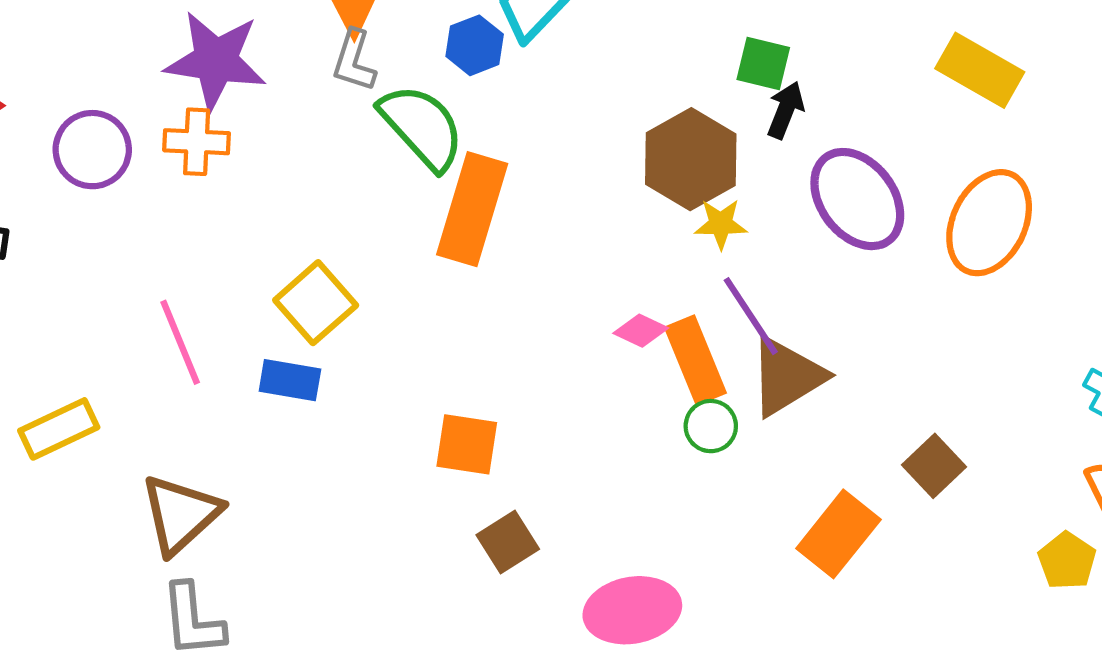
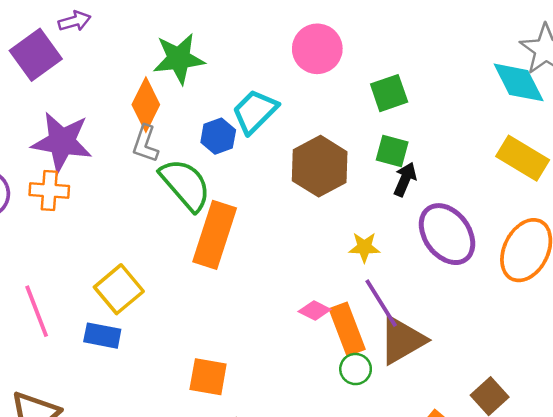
brown hexagon: (691, 159) -> (320, 166), moved

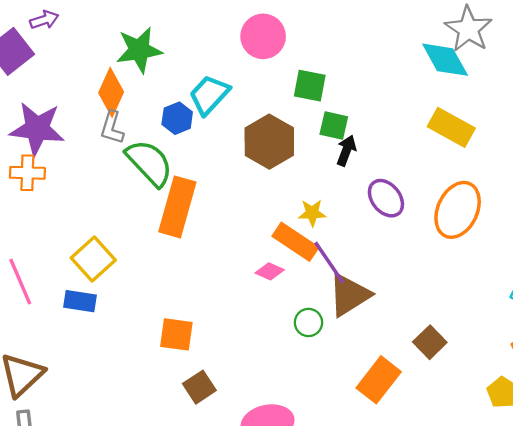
green square: (389, 93) -> (310, 86), moved, turned 32
purple ellipse: (447, 234) -> (386, 198), size x0.7
orange rectangle: (347, 329) -> (295, 242), moved, turned -33

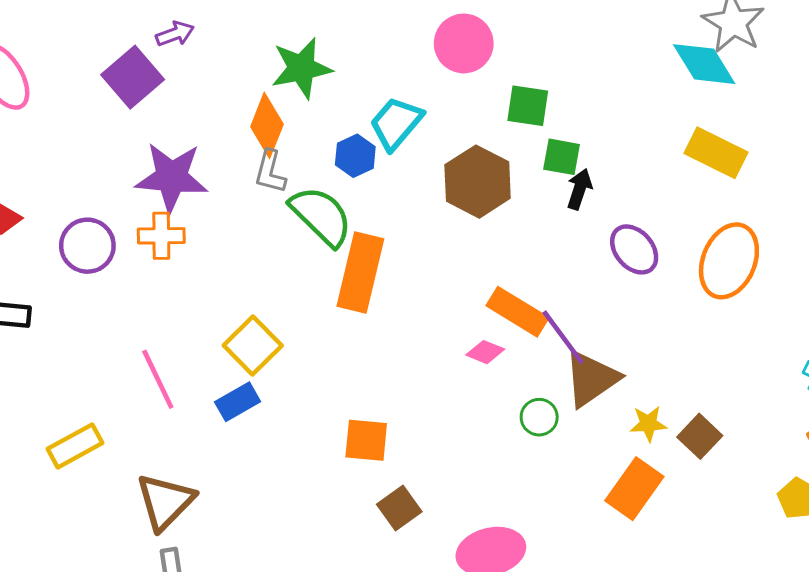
yellow star: (312, 213) -> (648, 424), moved
blue rectangle: (80, 301) -> (238, 402), turned -36

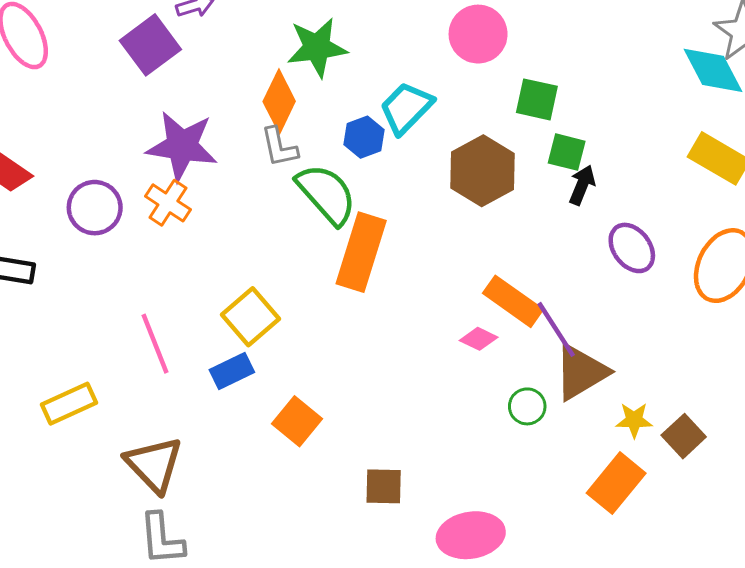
gray L-shape: (270, 172) -> (279, 147), turned -30
orange cross: (161, 236) -> (168, 203), turned 30
orange square: (366, 440) -> (297, 421), moved, turned 30
brown triangle: (165, 502) -> (154, 464), turned -32
brown square: (399, 508) -> (384, 486), turned 33

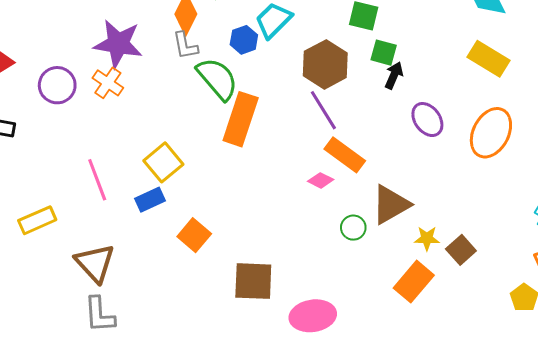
purple line: (556, 329) -> (323, 110), moved
brown square: (384, 486) -> (253, 281), size x1.5

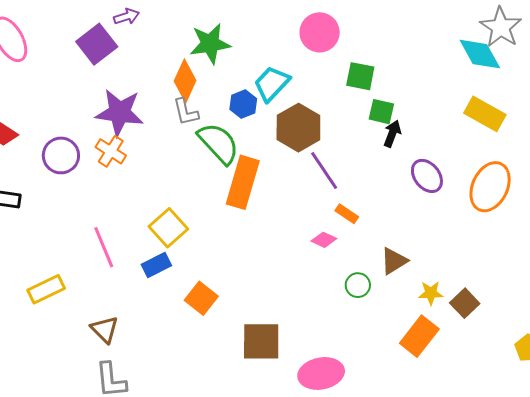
brown hexagon: (325, 64) -> (298, 128), moved
orange rectangle: (345, 155) -> (347, 214), size x0.6
brown triangle: (391, 204) -> (394, 261), size x0.7
brown triangle: (95, 263) -> (105, 329), size x0.7

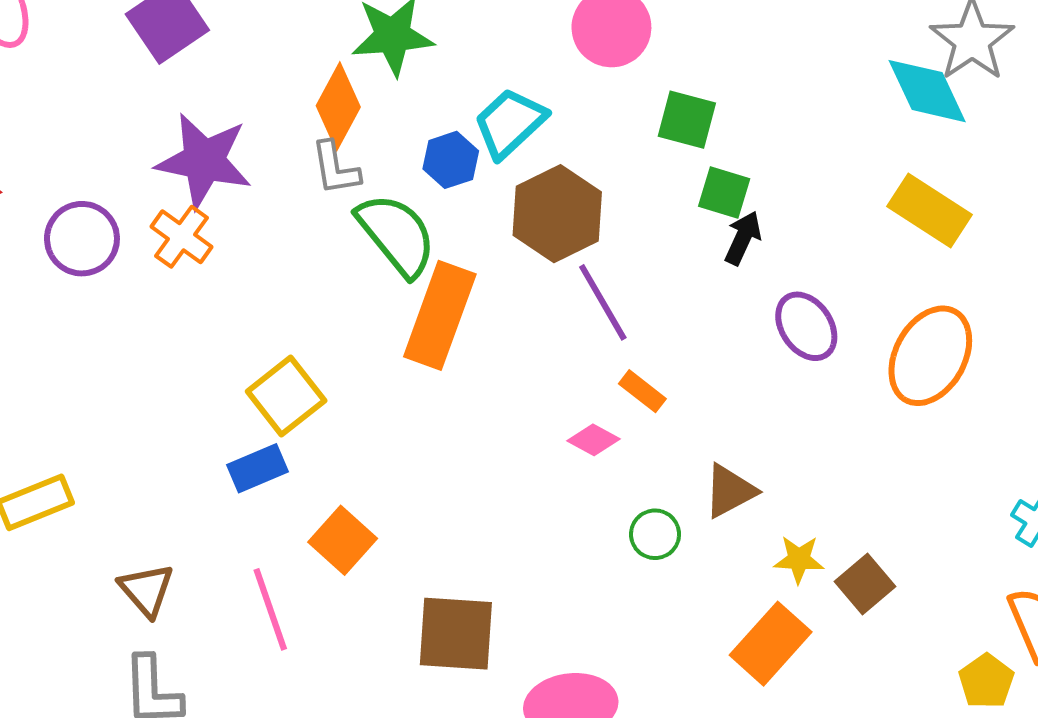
pink line: (104, 247) -> (270, 609), moved

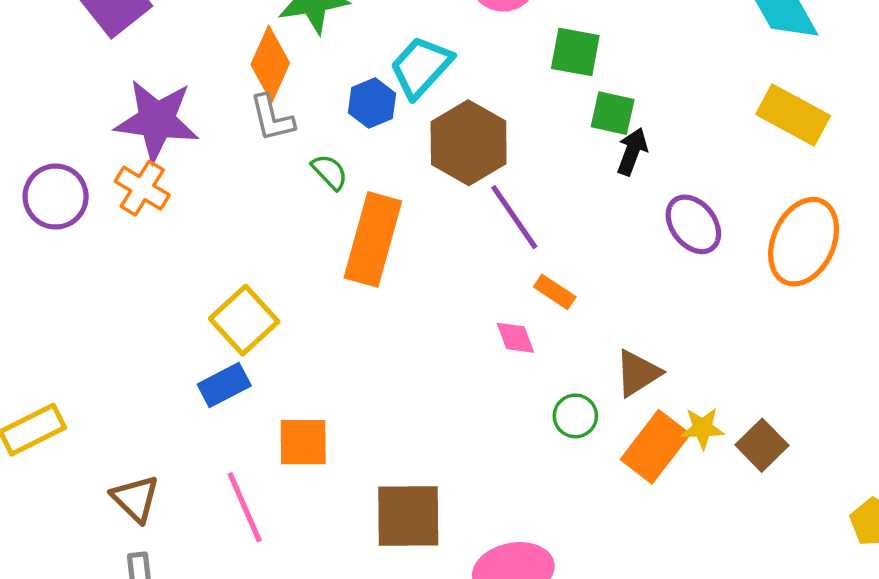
green semicircle: (396, 235) -> (330, 172), size x0.5
pink diamond: (593, 440) -> (515, 338), turned 45
orange square: (343, 540) -> (303, 442), turned -38
orange rectangle: (771, 644) -> (655, 447), moved

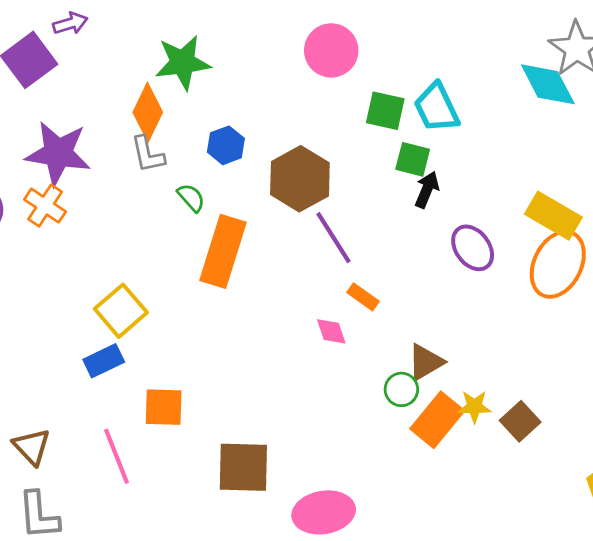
cyan trapezoid: (421, 67) -> (437, 108), moved, turned -70
yellow rectangle: (793, 115) -> (553, 216), moved
green circle: (575, 416) -> (401, 389), moved

